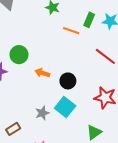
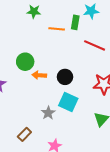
green rectangle: (89, 20) -> (75, 22), moved
green circle: (19, 55) -> (25, 62), moved

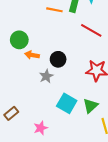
cyan square: (68, 102) -> (67, 103), moved
gray star: (48, 113) -> (46, 76), moved

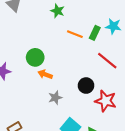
black circle: (58, 59) -> (86, 86), moved

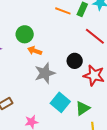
gray star: (55, 98) -> (45, 73), size x1.5

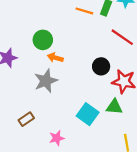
gray star: (45, 73) -> (46, 81), moved
green triangle: (83, 108) -> (114, 107), moved, turned 42

